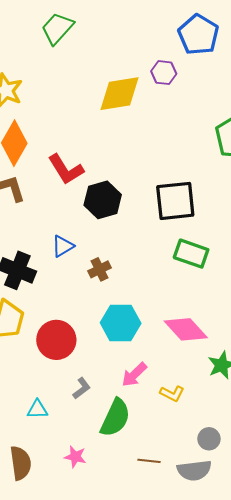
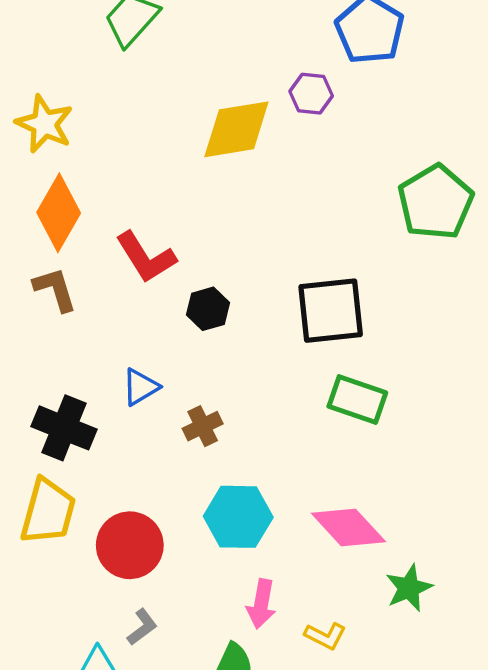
black hexagon: (103, 200) -> (208, 309), size x0.7
pink arrow: (134, 375) -> (261, 604), turned -36
gray L-shape: (82, 388) -> (142, 627), moved

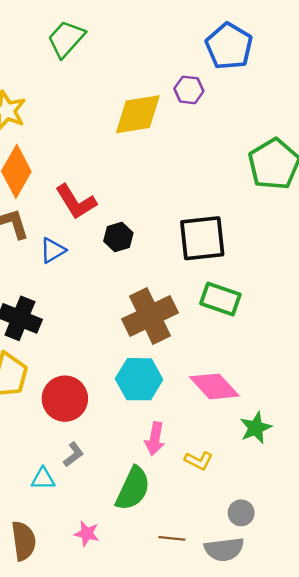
blue triangle: (140, 387) -> (53, 250), moved
brown cross: (203, 426) -> (150, 316), moved, size x2.0

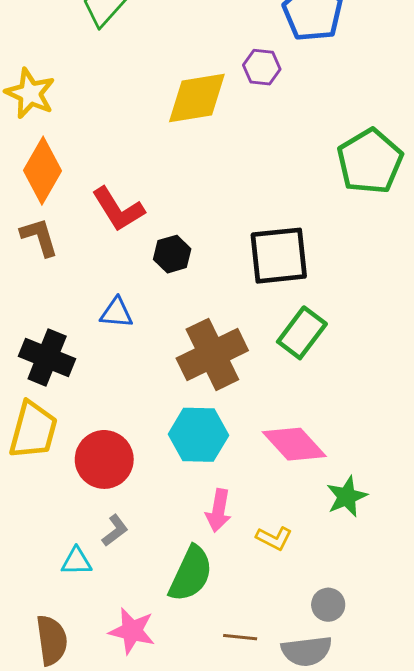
blue triangle: (53, 250) -> (117, 313), moved, turned 36
green rectangle: (220, 299) -> (302, 333), turned -72
pink star: (87, 534) -> (132, 631), size x1.4

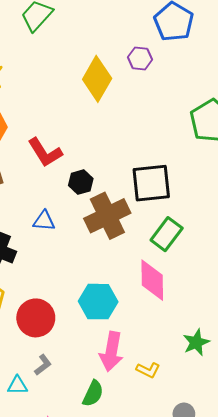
yellow diamond: (197, 98) -> (97, 79), turned -51
brown cross: (212, 354) -> (107, 216), moved
pink diamond: (294, 444) -> (152, 280), moved, turned 42
pink arrow: (219, 510) -> (111, 352), size x1.4
green semicircle: (191, 574) -> (93, 393), size x0.7

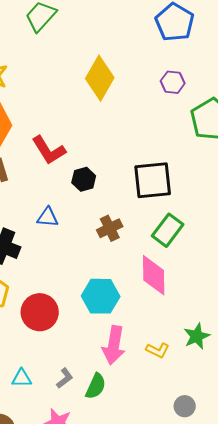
purple hexagon: (140, 58) -> (173, 82), moved
brown cross: (107, 216) -> (110, 228), moved, size x0.6
gray L-shape: (43, 365) -> (65, 378), moved
yellow L-shape: (148, 370) -> (158, 350), moved

